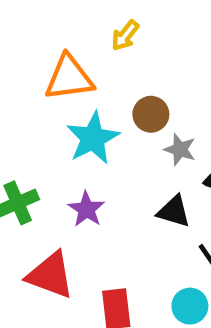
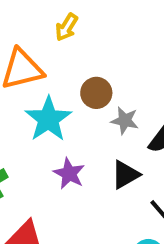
purple star: (86, 209) -> (69, 173), moved
black triangle: (174, 211) -> (125, 175), turned -40

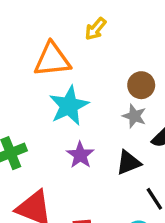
brown circle: (96, 93) -> (141, 85), moved

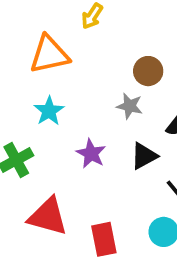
cyan star: (69, 106) -> (49, 111), moved, size x0.7
gray star: (134, 116) -> (130, 106), moved

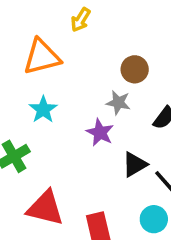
purple star: (91, 154) -> (100, 132), moved
black triangle: (144, 156) -> (135, 165), moved

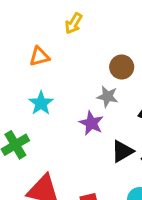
orange triangle: (42, 57) -> (39, 56), size x0.6

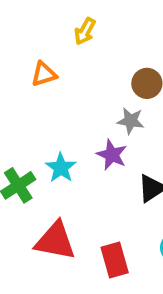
cyan star: (41, 103) -> (61, 168), moved

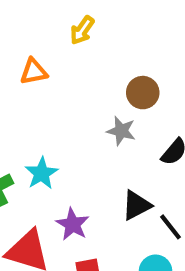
purple star: (112, 155) -> (73, 224), moved

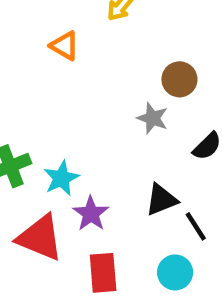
orange triangle: (34, 72) -> (64, 46), turned 36
cyan star: (42, 173) -> (61, 178), moved

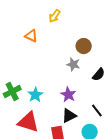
black triangle: (161, 200) -> (69, 116), moved
purple star: (91, 214) -> (68, 95), moved

